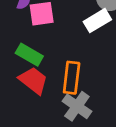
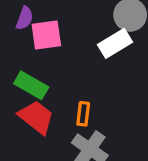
orange rectangle: (72, 78) -> (83, 114), size x0.6

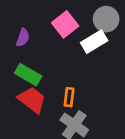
purple semicircle: (25, 18) -> (23, 38), moved
pink square: (46, 35) -> (65, 24), moved, turned -30

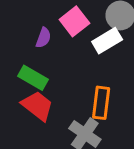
purple semicircle: (23, 38) -> (43, 38), moved
orange rectangle: (69, 97) -> (101, 103), moved, size x1.5

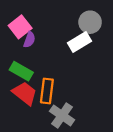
pink square: (74, 21) -> (20, 27), moved
orange rectangle: (101, 103) -> (47, 91), moved

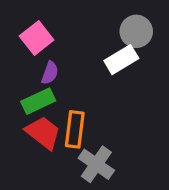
purple semicircle: (29, 40) -> (50, 73), moved
green rectangle: (21, 71) -> (38, 101), turned -55

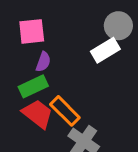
pink square: (37, 38) -> (32, 31), turned 32
orange rectangle: (75, 129) -> (65, 111), turned -52

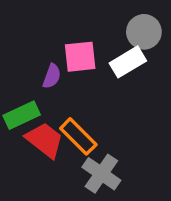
pink square: (32, 31) -> (80, 57), moved
green rectangle: (33, 86) -> (22, 115), moved

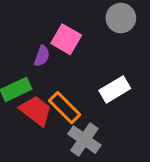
pink square: (80, 57) -> (66, 39), turned 36
white rectangle: (128, 62) -> (115, 89), moved

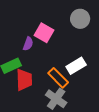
orange rectangle: (65, 108) -> (58, 78), moved
red trapezoid: (36, 111) -> (24, 80), turned 50

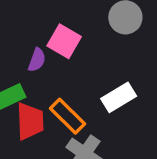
orange rectangle: (58, 78) -> (68, 116), moved

